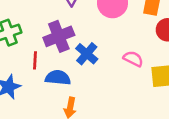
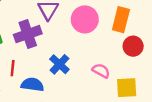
purple cross: (59, 36) -> (28, 34), moved

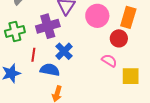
red circle: (133, 46) -> (119, 38), moved
blue cross: (59, 64) -> (64, 51), moved

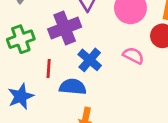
pink semicircle: (109, 60) -> (133, 56), moved

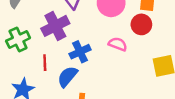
blue cross: (90, 60) -> (80, 52), turned 30
blue semicircle: (73, 87) -> (67, 77), turned -50

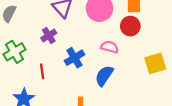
purple cross: (55, 26) -> (49, 36), size x0.6
blue semicircle: (67, 77) -> (104, 76), moved

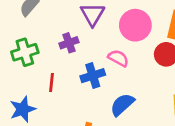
pink semicircle: (110, 47) -> (118, 58), moved

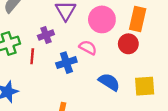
red line: (52, 82) -> (32, 56), moved
blue semicircle: (122, 105) -> (109, 82), moved, turned 75

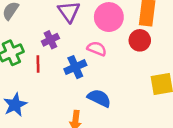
blue semicircle: (109, 82) -> (99, 98), moved

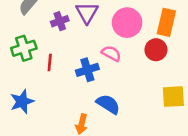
purple cross: (50, 40) -> (60, 21), moved

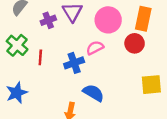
green cross: (24, 48) -> (17, 45), turned -30
pink semicircle: (111, 53) -> (95, 48), turned -54

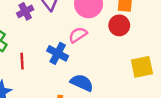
red line: (40, 57) -> (22, 61), moved
blue cross: (74, 63) -> (58, 53), turned -36

